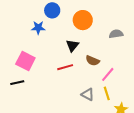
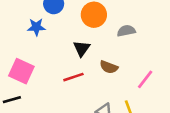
gray semicircle: (116, 34) -> (126, 31), moved
pink line: (108, 74) -> (145, 79), moved

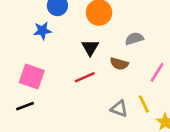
gray semicircle: (126, 31) -> (134, 39), moved

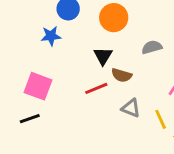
brown semicircle: (119, 64) -> (122, 75), moved
gray triangle: (119, 109) -> (131, 108), moved

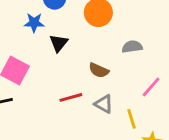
black triangle: (103, 56) -> (59, 43), moved
red line: (96, 88) -> (71, 97), moved

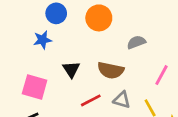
black triangle: (59, 43) -> (71, 69), moved
brown semicircle: (99, 70) -> (111, 70), size x1.4

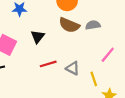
brown semicircle: (111, 70) -> (69, 25), moved

